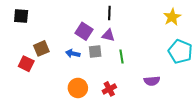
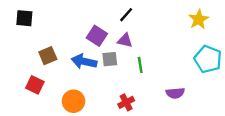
black line: (109, 13) -> (126, 15), turned 40
blue arrow: (73, 54) -> (84, 61), size x1.5
red square: (26, 64) -> (35, 85), moved
orange circle: (78, 88) -> (73, 101), moved

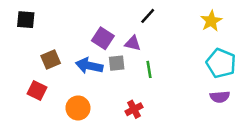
black line: (126, 15) -> (148, 16), moved
purple semicircle: (175, 93) -> (220, 97), moved

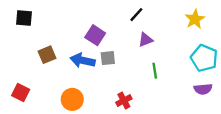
purple triangle: (133, 43) -> (146, 40), moved, turned -35
green line: (149, 69) -> (155, 71), moved
red square: (37, 91) -> (21, 93), moved

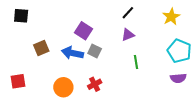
black line: (136, 15) -> (128, 13), moved
gray square: (108, 58) -> (95, 51), turned 32
red square: (21, 93) -> (18, 81), turned -35
red cross: (124, 101) -> (95, 84), moved

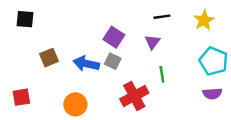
black line: (128, 13) -> (162, 17), moved, turned 40
purple square: (84, 31) -> (114, 37), moved
purple triangle: (128, 35) -> (152, 42), turned -32
red cross: (95, 84) -> (134, 96), moved, size x1.6

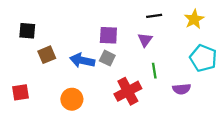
black square: (25, 19) -> (27, 31), moved
purple square: (114, 37) -> (108, 35), turned -30
purple semicircle: (212, 94) -> (182, 89), moved

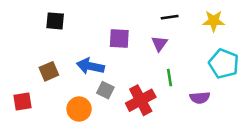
yellow star: (194, 19) -> (214, 21), turned 30
black square: (27, 31) -> (55, 21), moved
brown square: (47, 55) -> (49, 71), moved
gray square: (107, 58) -> (105, 90), moved

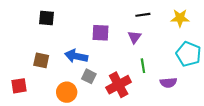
brown square: (49, 71) -> (41, 60), turned 35

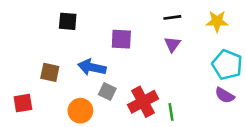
black square: (47, 18) -> (68, 21), moved
purple triangle: (134, 37) -> (172, 44), moved
green line: (143, 66) -> (171, 112), moved
purple semicircle: (168, 83) -> (225, 95), moved, turned 35

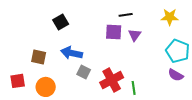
black line: (172, 17) -> (126, 15), moved
black square: (68, 21) -> (61, 22), moved, turned -35
purple square: (121, 39) -> (114, 32), moved
orange circle: (80, 111) -> (46, 87), moved

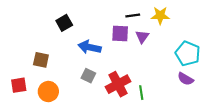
yellow star: (170, 17) -> (160, 16), moved
blue arrow: (72, 53) -> (90, 47), moved

